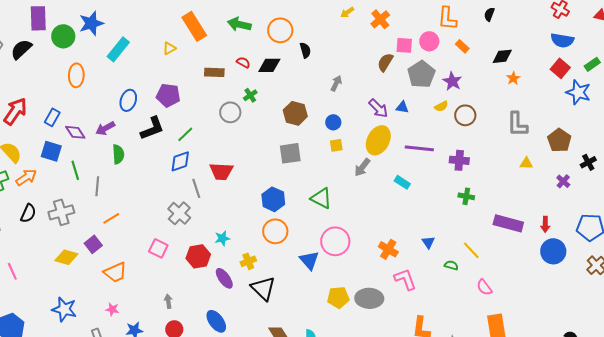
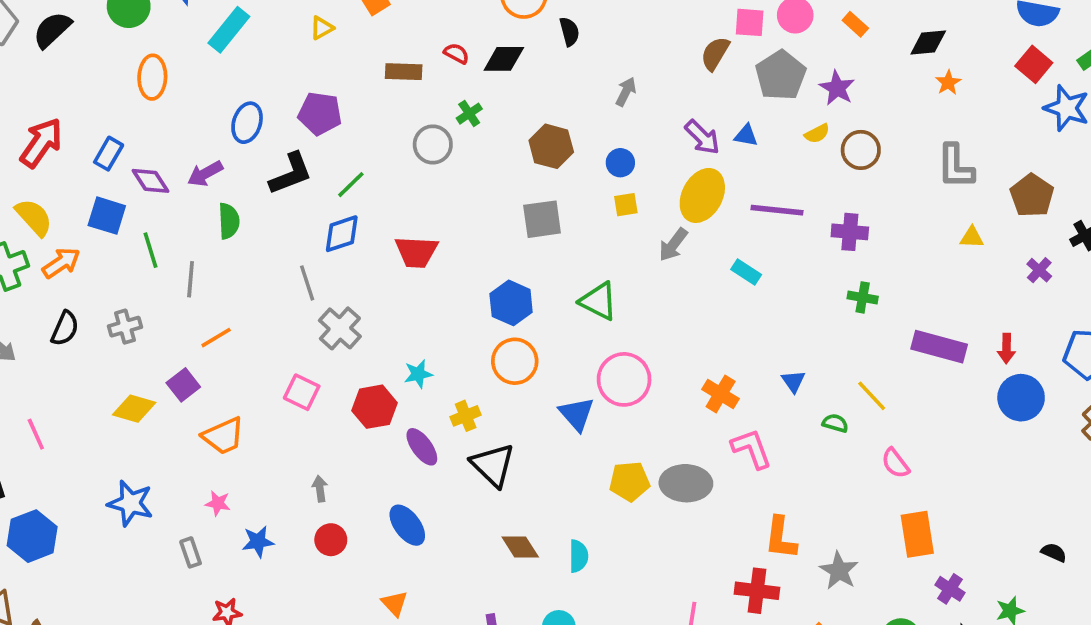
gray line: (196, 188) -> (307, 283), moved
gray cross: (61, 212) -> (125, 327), size x0.7

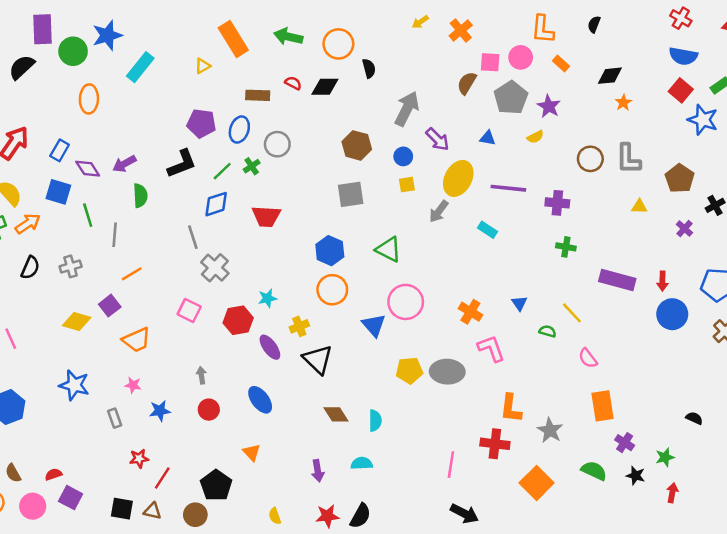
gray arrow: (626, 92) -> (407, 109), size x1.8
green cross: (469, 114) -> (252, 166), moved
blue ellipse: (247, 123) -> (239, 130), moved
purple arrow: (702, 137) -> (437, 139), moved
brown circle: (861, 150) -> (590, 159), moved

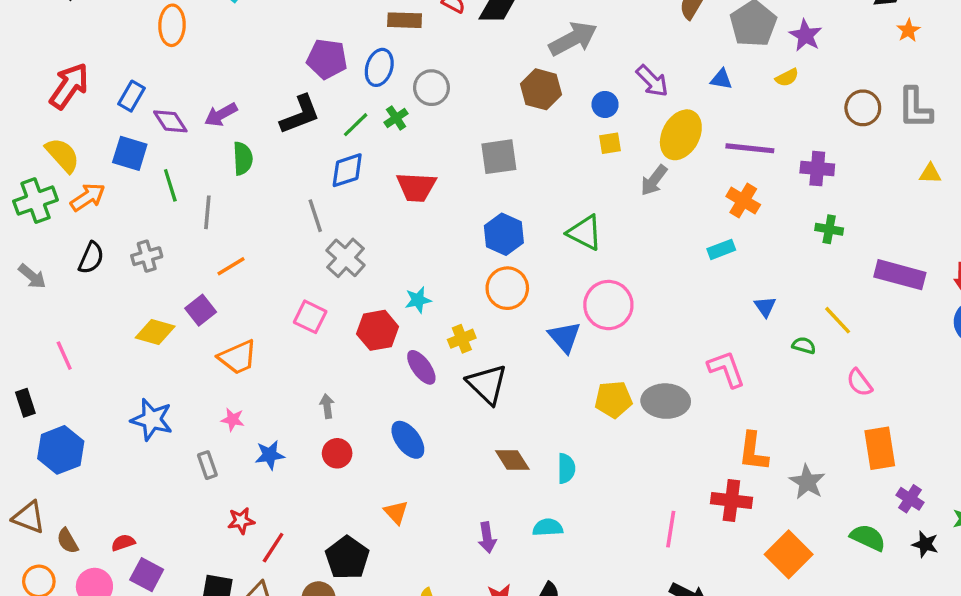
gray arrow: (407, 109) -> (573, 39), moved, turned 36
gray square: (351, 194) -> (499, 157), moved
cyan rectangle: (488, 230) -> (721, 249), moved, turned -54
orange cross: (470, 312) -> (743, 201), moved

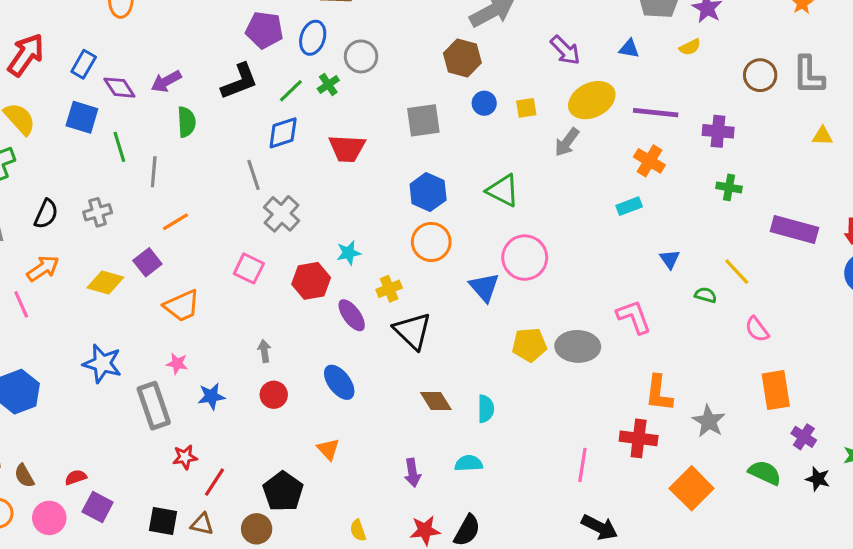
blue circle: (605, 104) -> (484, 103), moved
yellow ellipse: (681, 135) -> (592, 100), turned 36
orange arrow: (88, 197) -> (43, 268), moved
gray rectangle: (207, 465) -> (154, 406), size x1.8

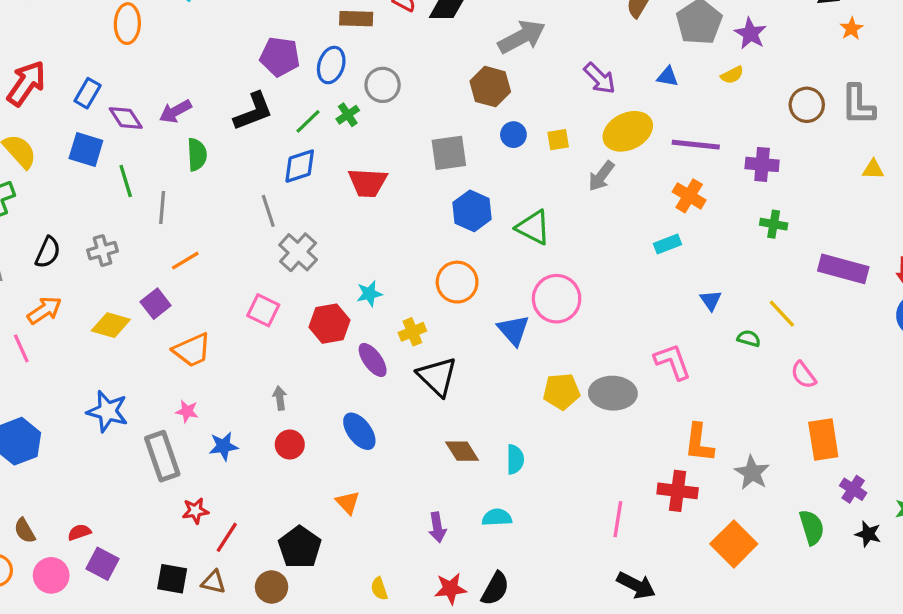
blue hexagon: (428, 192) -> (472, 211), moved
green semicircle: (765, 473) -> (812, 527), turned 48

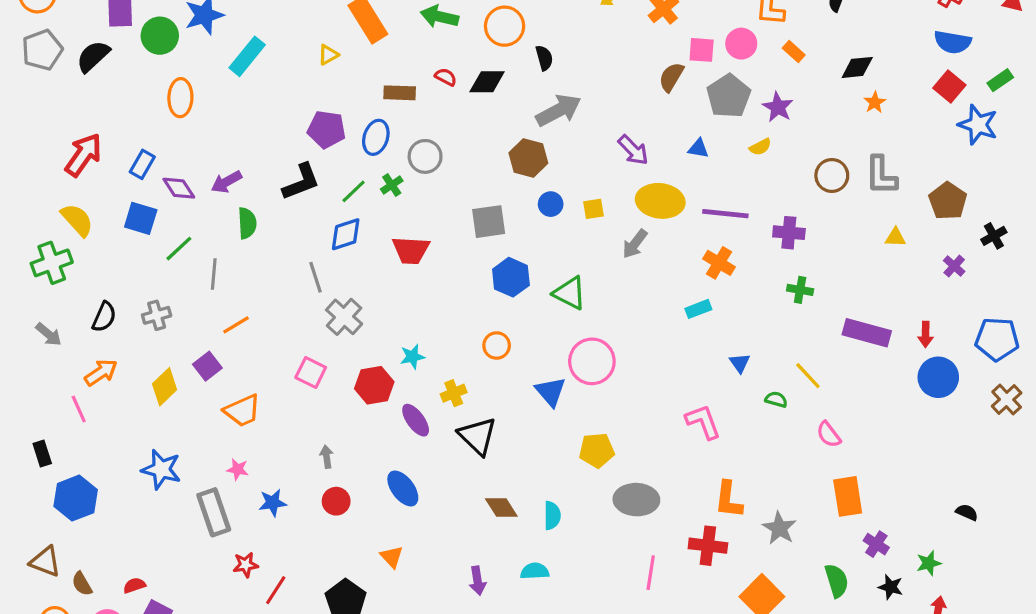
yellow ellipse: (628, 131) -> (660, 201), turned 33
green line: (126, 181) -> (179, 249), turned 64
orange circle: (457, 282) -> (497, 345), size x0.7
yellow diamond: (111, 325) -> (165, 387), turned -60
gray ellipse: (613, 393) -> (636, 500), moved

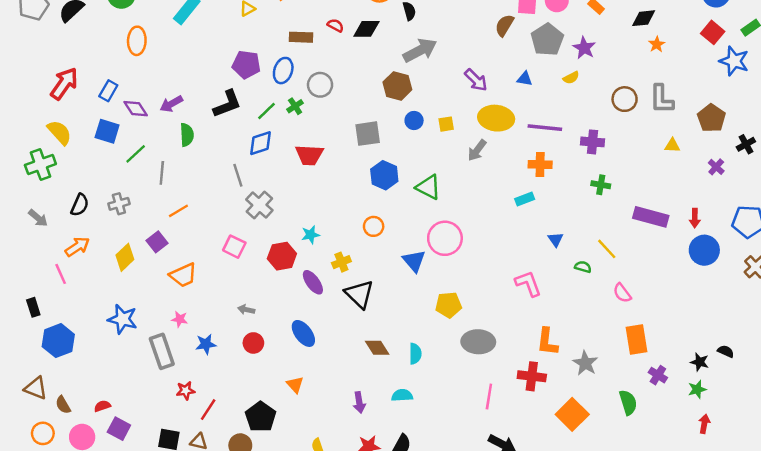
orange cross: (719, 263) -> (540, 165), turned -30
gray arrow: (327, 457) -> (246, 310), turned -70
black star: (891, 587) -> (700, 362), moved

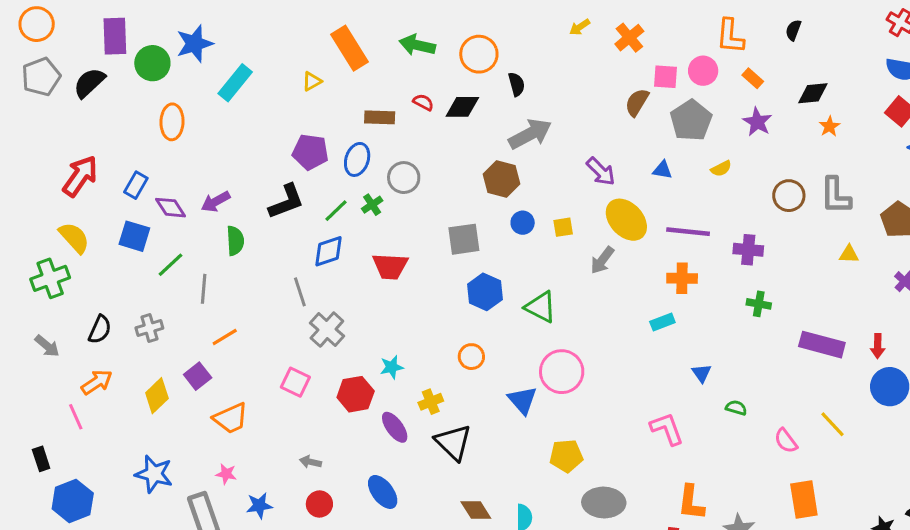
purple star: (584, 48) -> (757, 122), moved
yellow ellipse: (496, 118) -> (626, 220), turned 40
yellow line: (607, 249) -> (832, 424), moved

